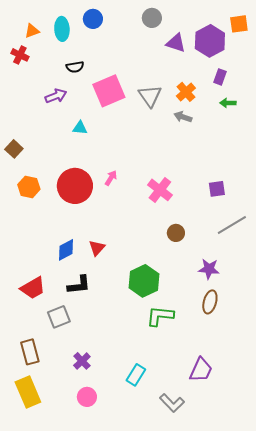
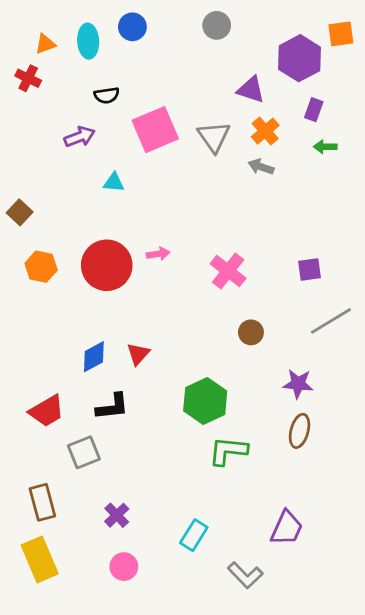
purple triangle: (176, 43) -> (251, 90), moved
pink arrow: (111, 178) -> (158, 254), turned 49

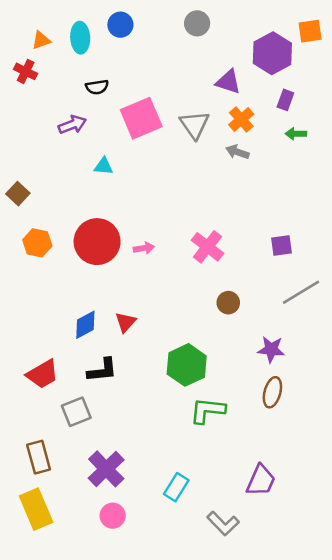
pink arrow: (158, 254) -> (144, 248), moved
purple cross: (117, 515) -> (106, 469), size x1.6

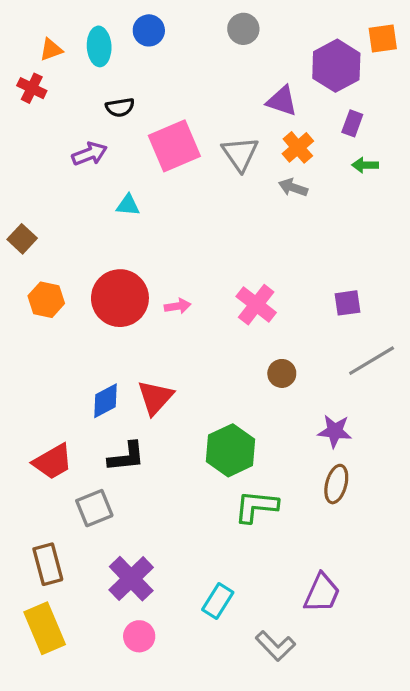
red triangle: (126, 322) -> (155, 397), size x1.4

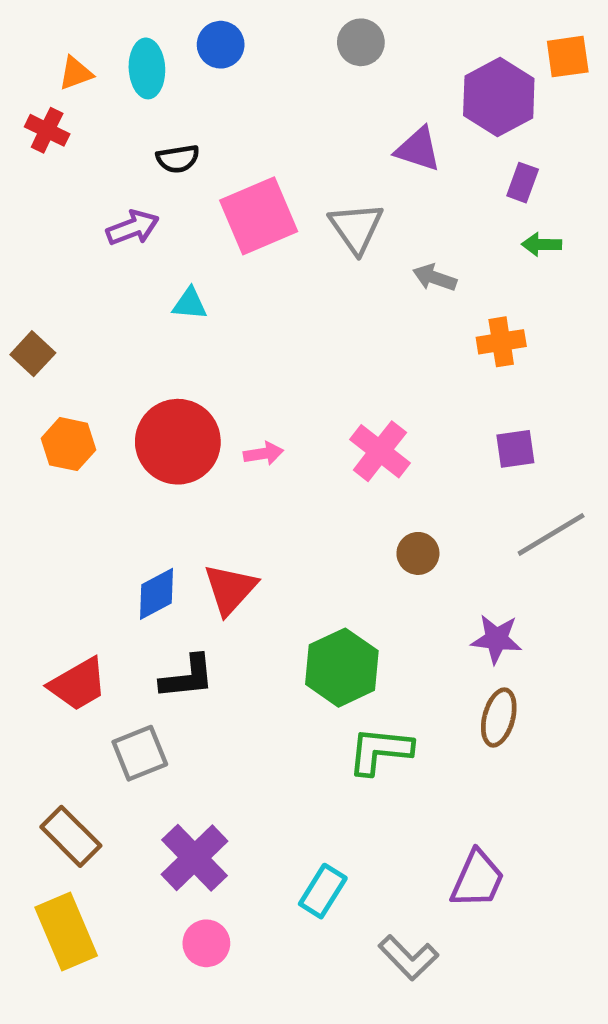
orange cross: (298, 147) -> (501, 342), moved, turned 32
brown rectangle: (48, 564) -> (71, 836), turned -30

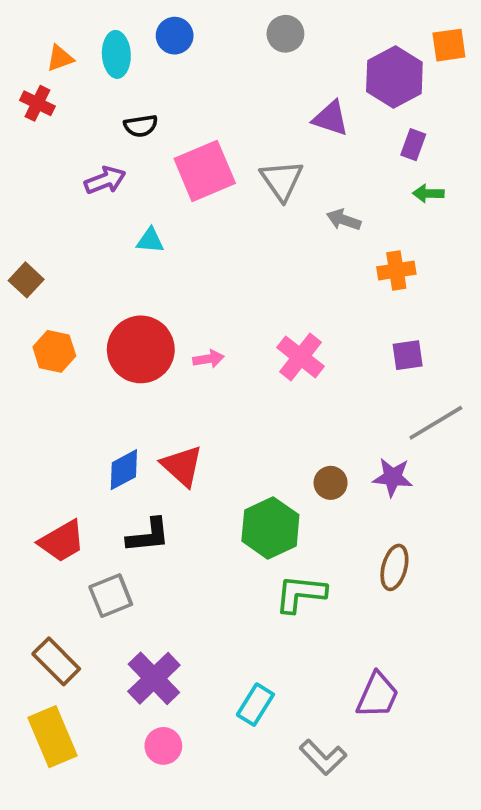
brown circle: (418, 553) -> (331, 483), moved
red triangle: (230, 589) -> (182, 466), turned -30
purple star: (496, 639) -> (393, 477), moved

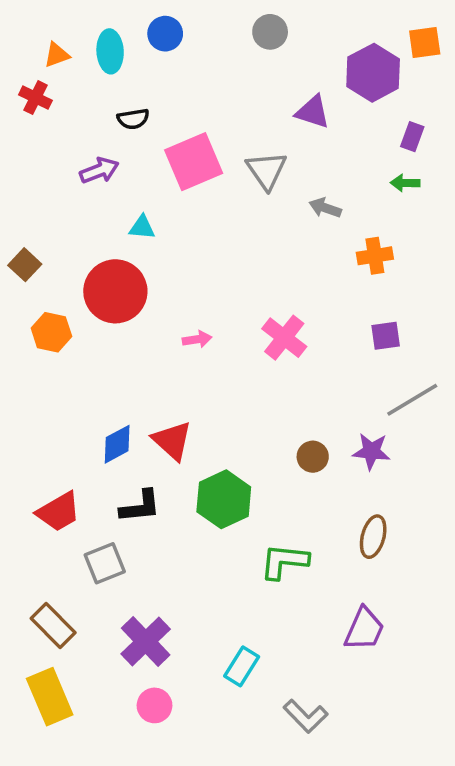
purple rectangle: (413, 145) -> (412, 137), moved
red circle: (141, 349) -> (115, 291), moved
green hexagon: (270, 528) -> (224, 499), moved
purple trapezoid: (378, 695) -> (364, 629), moved

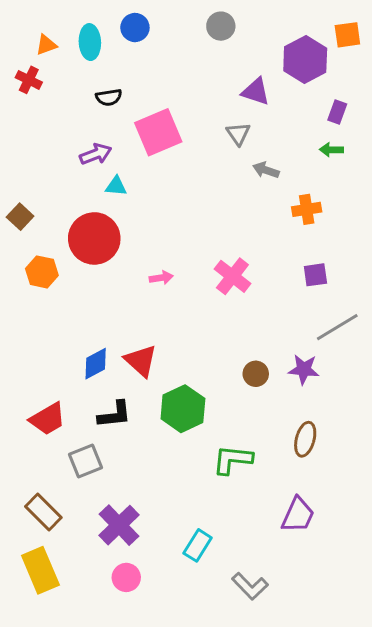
purple arrow: (99, 170) -> (96, 154), moved
gray triangle: (266, 170) -> (238, 134), moved, size x0.7

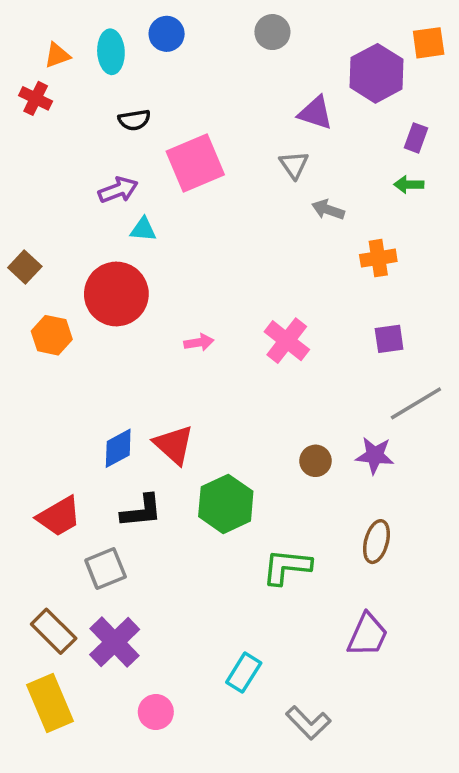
purple cross: (119, 525) -> (115, 642), moved

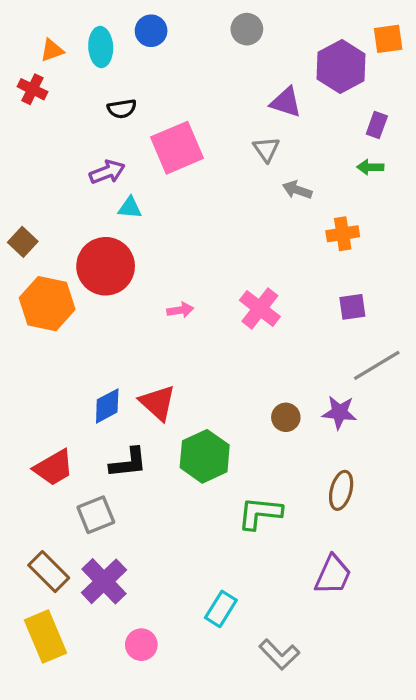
orange hexagon: (52, 335) -> (47, 304), size x1.5

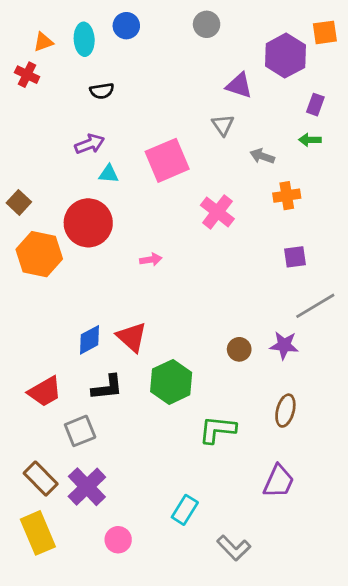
pink square: (177, 148) -> (167, 160), moved
gray arrow: (297, 190) -> (262, 156), moved
pink cross: (260, 308) -> (217, 212), moved

